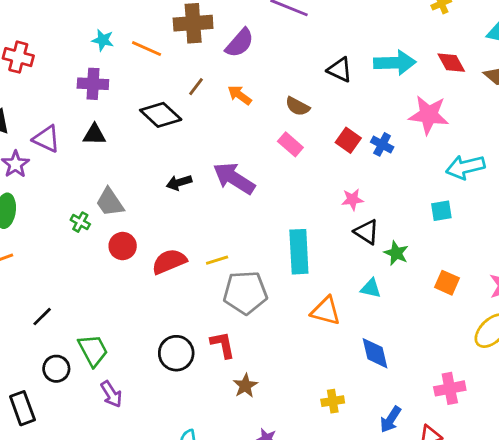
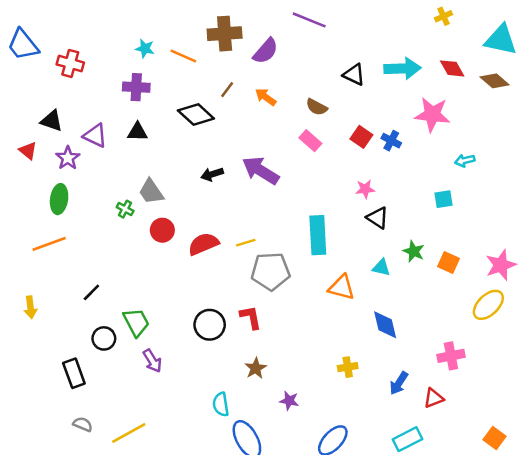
cyan arrow: (465, 167) -> (465, 161), size x0.6
green star: (396, 253) -> (414, 251), moved
brown star: (245, 386) -> (256, 368), moved

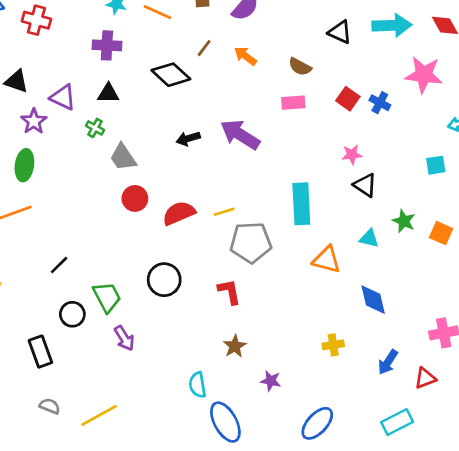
pink rectangle: (310, 141) -> (293, 103), turned -45
green cross: (125, 209) -> (95, 128), moved
black circle: (210, 325) -> (164, 280), moved

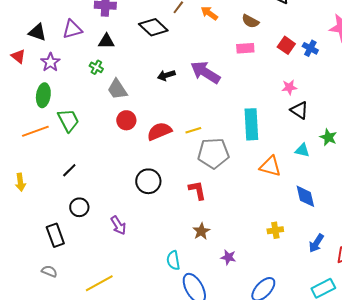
purple triangle: (63, 97) -> (72, 29), moved, turned -40
green trapezoid: (107, 297) -> (68, 120), moved
gray semicircle: (50, 406) -> (49, 271), moved

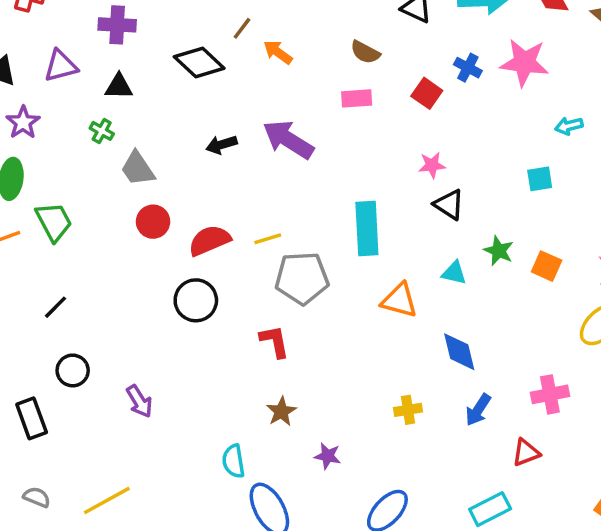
orange arrow: (209, 13) -> (278, 52), moved
blue cross: (310, 48) -> (468, 68), moved
black circle: (148, 181) -> (196, 300), moved
blue arrow: (316, 243) -> (478, 410), moved
gray semicircle: (49, 271) -> (37, 497), moved

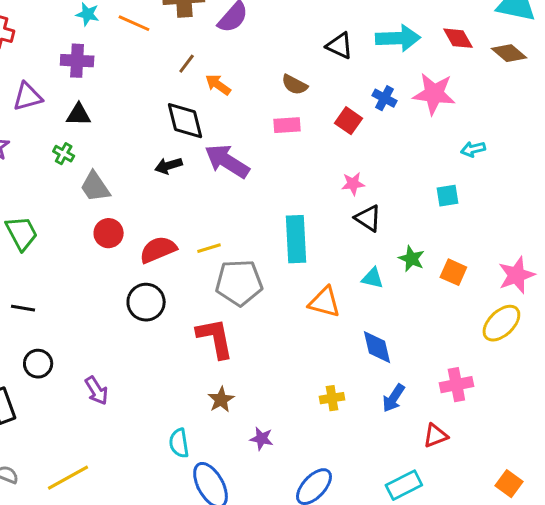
black diamond: (199, 63) -> (185, 121), moved, turned 33
black line: (56, 307) -> (23, 308), turned 55
red L-shape: (275, 341) -> (215, 338), size x1.4

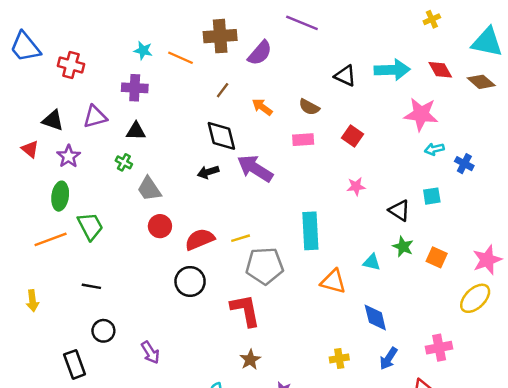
orange arrow: (218, 85) -> (262, 107), moved
blue cross: (384, 98) -> (464, 164), moved
cyan arrow: (473, 149) -> (434, 149), moved
black triangle: (368, 218) -> (399, 211), moved

